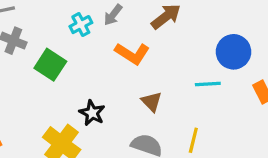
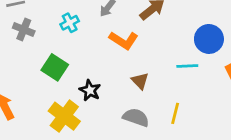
cyan cross: (81, 25) -> (70, 23), moved
green square: (50, 65) -> (55, 67), moved

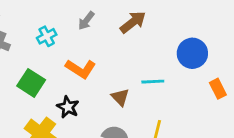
orange L-shape: (124, 40) -> (81, 69), moved
cyan line: (187, 66) -> (153, 82), moved

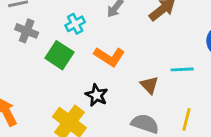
green square: (31, 83) -> (59, 55), moved

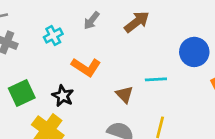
green square: (59, 55) -> (22, 93), moved, turned 32
black star: (97, 95) -> (63, 96), moved

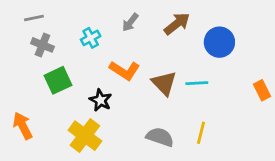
blue circle: (194, 52) -> (219, 42), moved
green square: (22, 93) -> (58, 80), moved
brown triangle: (124, 94) -> (164, 83), moved, size x1.4

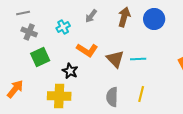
brown arrow: (177, 24) -> (124, 17), turned -36
blue circle: (219, 42) -> (154, 19), moved
orange arrow: (23, 126) -> (15, 89), turned 66
yellow cross: (85, 136) -> (59, 96), turned -35
gray semicircle: (160, 137) -> (112, 97), turned -108

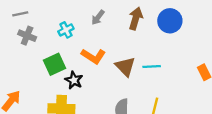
green square: (40, 57) -> (55, 64), moved

